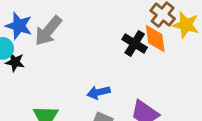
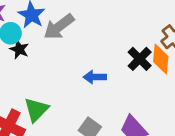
blue arrow: (99, 92) -> (95, 77), moved

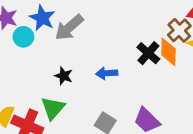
black star: (19, 49) -> (64, 76), moved

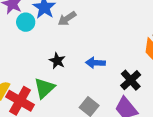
gray arrow: (69, 27) -> (67, 19), size x0.7
black cross: (148, 53) -> (131, 80), moved

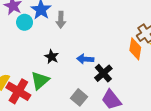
gray arrow: (67, 19) -> (61, 20), turned -56
black cross: (131, 80) -> (103, 73), moved

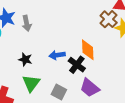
orange diamond: (135, 49) -> (88, 50), moved
green triangle: (40, 80) -> (31, 83), moved

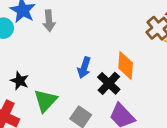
blue arrow: (57, 55) -> (84, 68), turned -70
black star: (25, 59) -> (20, 81), moved

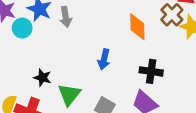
orange diamond: (126, 65) -> (137, 27), moved
black cross: (109, 83) -> (151, 71), moved, turned -30

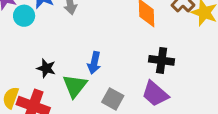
blue arrow: (104, 59) -> (94, 63), moved

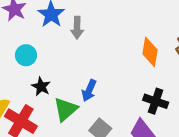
cyan circle: (24, 16) -> (26, 55), moved

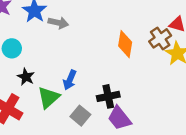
gray arrow: (77, 28) -> (58, 23), turned -78
black cross: (156, 101) -> (108, 96), moved, turned -30

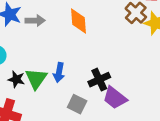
orange diamond: (125, 44) -> (78, 21), moved
green triangle: (49, 98) -> (36, 79), moved

